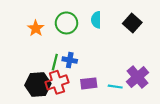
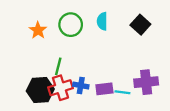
blue cross: (70, 60) -> (81, 85), moved
purple cross: (137, 77) -> (146, 82), turned 35
purple rectangle: (89, 83) -> (104, 89), moved

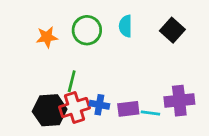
orange star: (38, 30) -> (47, 37), turned 30

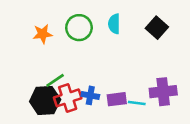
green line: (72, 81) -> (55, 80), moved, turned 42

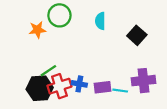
green circle: (79, 28) -> (59, 15), moved
black square: (157, 28) -> (137, 35), moved

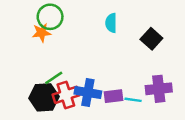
green circle: (59, 15) -> (50, 17), moved
blue cross: (79, 84) -> (88, 93), size x1.5

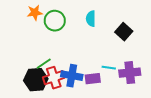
green circle: (50, 17) -> (55, 21), moved
orange star: (42, 33) -> (35, 13), moved
cyan line: (133, 100) -> (109, 68), moved

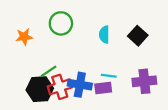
orange star: (35, 13) -> (24, 37), moved
cyan semicircle: (91, 19) -> (104, 35), moved
cyan line: (109, 68) -> (109, 76), moved

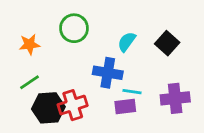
cyan semicircle: (104, 35) -> (127, 42), turned 36
green line: (49, 71) -> (29, 82), moved
blue cross: (80, 85) -> (108, 73), moved

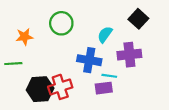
black square: (167, 43) -> (138, 19), moved
green line: (29, 82) -> (13, 64), moved, turned 30
purple cross: (175, 98) -> (129, 55), moved

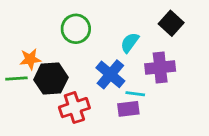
orange star: (24, 37) -> (30, 59), moved
blue cross: (89, 60) -> (110, 74), turned 30
black hexagon: (40, 89) -> (51, 79), moved

